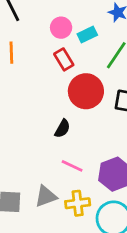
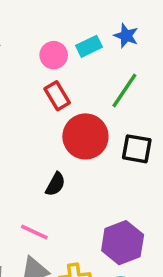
cyan rectangle: (87, 35) -> (89, 46), moved
pink line: (72, 166) -> (34, 232), moved

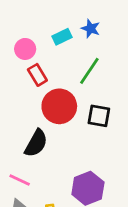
pink circle: (54, 55) -> (25, 49), moved
black semicircle: (55, 184) -> (36, 143), size x1.5

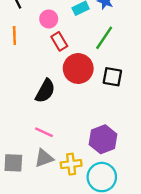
black semicircle: (36, 143) -> (45, 91), moved

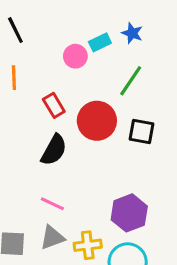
pink circle: (49, 19) -> (75, 56), moved
red rectangle: (59, 41) -> (54, 105), moved

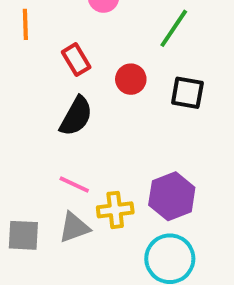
red circle: (97, 121) -> (131, 79), size x0.6
yellow cross: (88, 245) -> (115, 210), moved

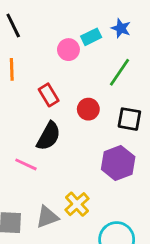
pink line: (74, 185) -> (26, 164), moved
purple hexagon: (172, 196) -> (118, 163), moved
yellow cross: (115, 210) -> (77, 204), turned -35

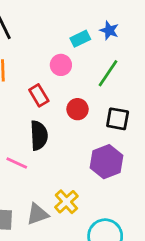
pink circle: (68, 50) -> (61, 65), moved
black semicircle: (49, 136) -> (39, 135), turned -32

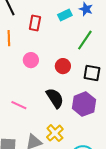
pink circle: (61, 65) -> (31, 60), moved
red rectangle: (39, 95) -> (35, 23), moved, turned 42
black semicircle: (39, 135) -> (55, 98), moved, turned -30

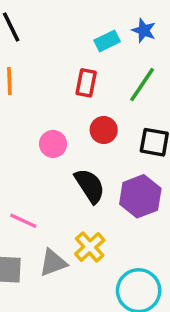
red rectangle: (35, 23) -> (86, 83), moved
pink circle: (31, 60) -> (53, 144), moved
pink line: (19, 105) -> (23, 221), moved

